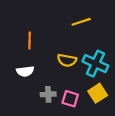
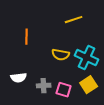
white semicircle: (25, 71) -> (19, 78), moved

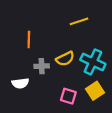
yellow semicircle: (61, 55) -> (65, 59), turned -36
gray cross: (44, 86) -> (42, 66), moved

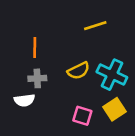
gray cross: (42, 66) -> (37, 78), moved

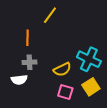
yellow line: (95, 26) -> (50, 15), moved, turned -36
yellow semicircle: (79, 71) -> (62, 69), moved

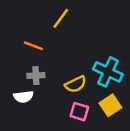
orange line: (27, 38) -> (33, 46), turned -70

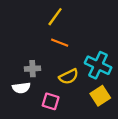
orange line: (33, 46) -> (60, 43), moved
pink square: (79, 112) -> (51, 101), moved

